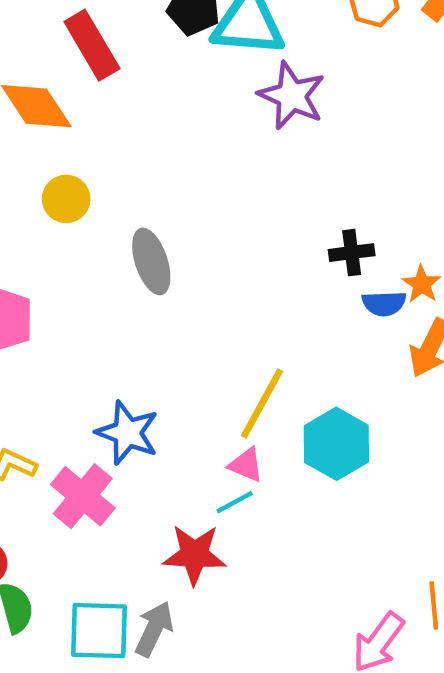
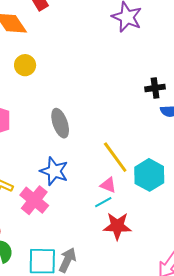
gray ellipse: (151, 261) -> (60, 123), moved
yellow line: (262, 403) -> (115, 157), turned -64
red star: (194, 555) -> (117, 226), moved

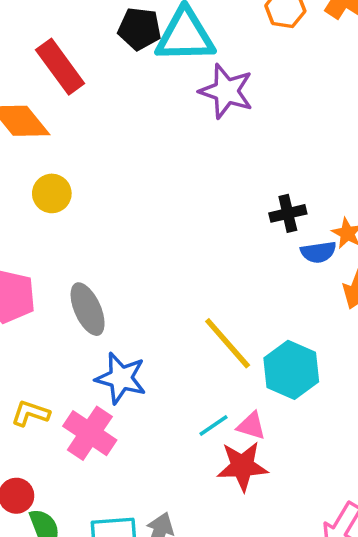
gray ellipse: (60, 123) -> (88, 309), moved
pink triangle: (108, 185) -> (251, 426), moved

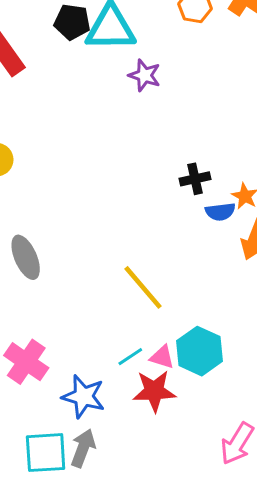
purple star: (226, 91) -> (145, 75), size x0.7
cyan hexagon: (291, 370) -> (200, 351), moved
blue star: (121, 378) -> (84, 397), moved

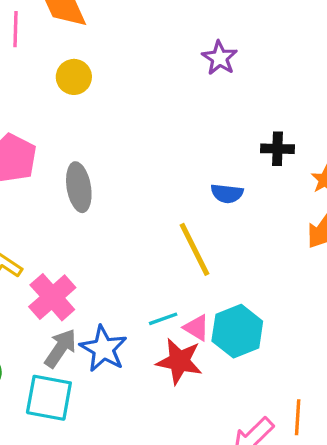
purple star: (145, 75) -> (220, 58), moved
blue semicircle: (220, 212) -> (227, 193), moved
gray arrow: (83, 448) -> (60, 348), moved

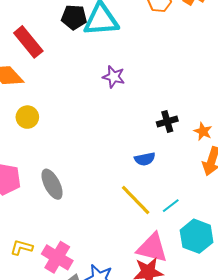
cyan line: (163, 319) -> (171, 206), moved
pink triangle: (196, 328) -> (152, 248), size x1.8
cyan hexagon: (237, 331) -> (197, 236), moved

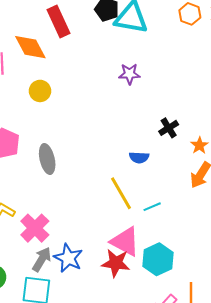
purple star: (114, 77) -> (129, 74), turned -30
black cross: (167, 122) -> (169, 128), turned -30
cyan hexagon: (197, 236) -> (158, 259), moved

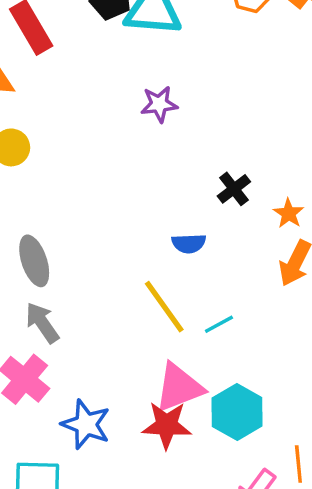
pink triangle: (125, 242) -> (179, 387), turned -44
gray arrow: (42, 259) -> (42, 323), moved, turned -60

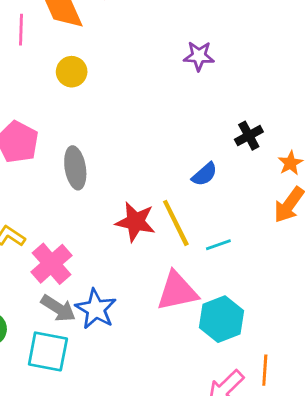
blue semicircle: (189, 243) -> (205, 174), turned -48
gray arrow: (42, 323) -> (58, 308), moved, turned 148
red star: (167, 425) -> (135, 222), moved

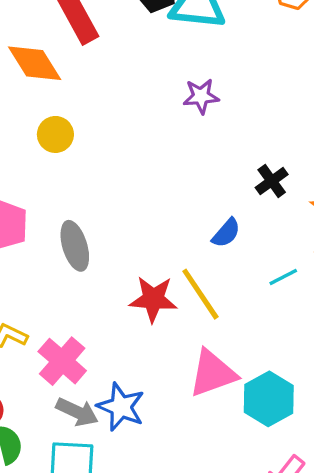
cyan line: (218, 245) -> (283, 277), moved

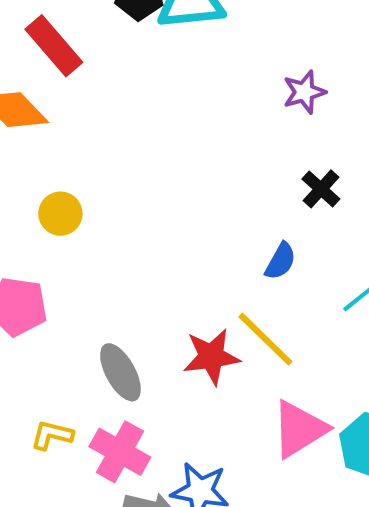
purple star: (201, 96) -> (304, 92), moved
yellow circle: (55, 134) -> (60, 214), moved
gray ellipse: (75, 246) -> (120, 372), moved

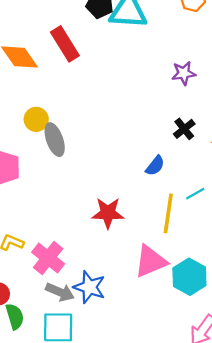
red rectangle: (54, 46) -> (65, 44), moved
yellow line: (265, 339) -> (168, 213), moved, turned 45
gray ellipse: (120, 372) -> (55, 140), moved

